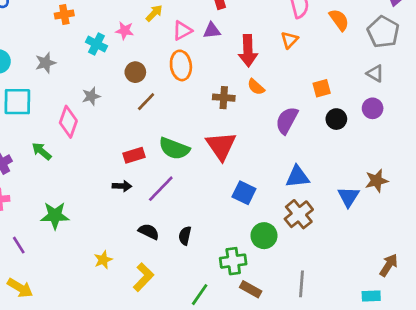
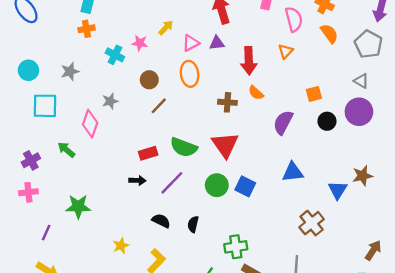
purple circle: (373, 108) -> (359, 112), size x1.5
brown cross: (299, 214) -> (312, 223), moved
green circle: (264, 236) -> (217, 185), moved
purple line: (19, 245) -> (46, 233), turned 56

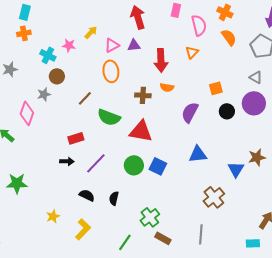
brown circle: (149, 80) -> (57, 76), moved
orange semicircle: (256, 93) -> (167, 87), turned -32
red triangle: (225, 145) -> (141, 131), turned -45
green semicircle: (184, 147) -> (109, 117), moved
green cross: (236, 247) -> (150, 217), turned -30

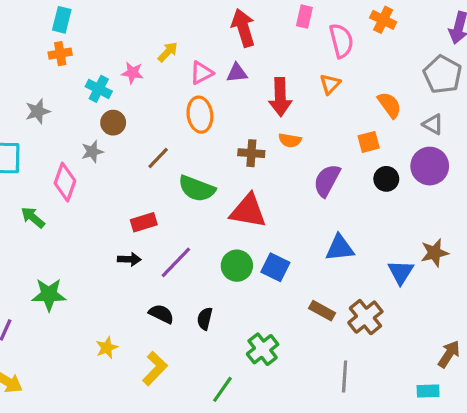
orange semicircle: (229, 37) -> (390, 105), moved
brown rectangle: (163, 238) -> (322, 311), moved

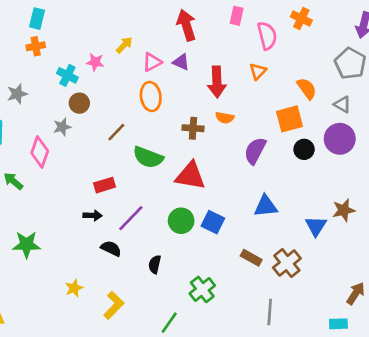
purple triangle: (237, 73) -> (181, 62), turned 30
orange square: (369, 142) -> (290, 119), size x1.5
black semicircle: (161, 314) -> (111, 248), moved

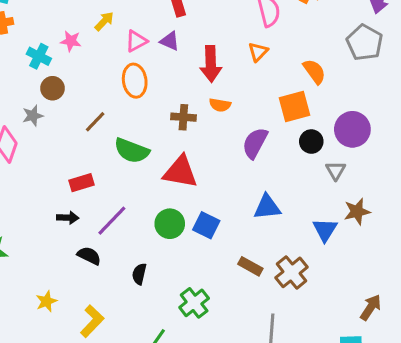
gray triangle: (342, 104) -> (336, 170), moved, turned 30

